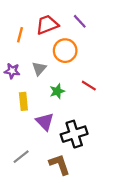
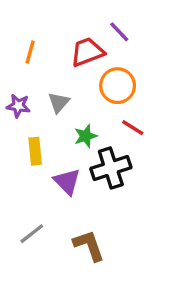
red trapezoid: (47, 25) -> (87, 52), moved
orange circle: (65, 51) -> (118, 86), moved
black cross: (74, 134) -> (111, 168), moved

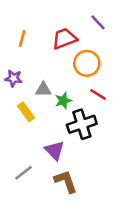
purple line: (119, 32) -> (98, 22), moved
gray triangle: (59, 102) -> (43, 89), moved, turned 49
yellow rectangle: (35, 151) -> (26, 112), turned -30
purple triangle: (67, 182) -> (55, 150), moved

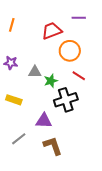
purple line: (98, 22) -> (79, 18), turned -48
orange line: (22, 39) -> (12, 25), moved
yellow rectangle: (26, 112) -> (14, 100), moved, turned -35
purple triangle: (55, 150) -> (44, 121), turned -42

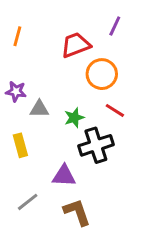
purple line: (79, 18) -> (115, 26), turned -64
gray triangle: (35, 72) -> (39, 109), moved
yellow rectangle: (14, 100) -> (20, 145), turned 56

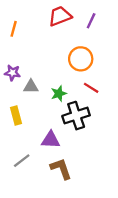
red trapezoid: (76, 45) -> (60, 16), moved

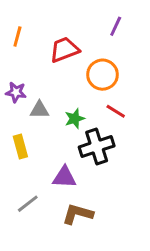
red trapezoid: (60, 16) -> (64, 50), moved
brown L-shape: (61, 169) -> (78, 214), turned -55

